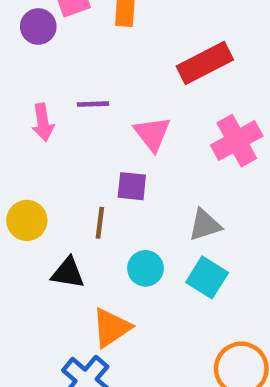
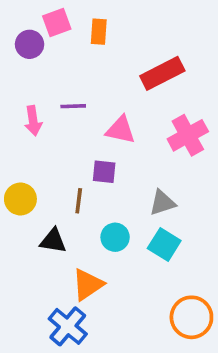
pink triangle: (152, 134) -> (121, 130), turned -40

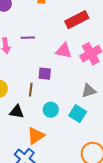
pink triangle: (121, 130) -> (64, 51), moved
gray triangle: (162, 203) -> (89, 91), moved

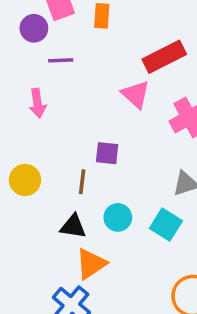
purple line: (28, 38) -> (61, 60), moved
pink triangle: (64, 51) -> (136, 94), moved, turned 30
black triangle: (17, 112) -> (73, 226), moved

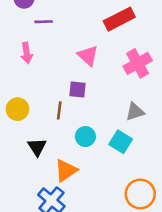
pink triangle: (136, 94) -> (88, 56), moved
black triangle: (73, 226) -> (37, 147), moved, turned 48

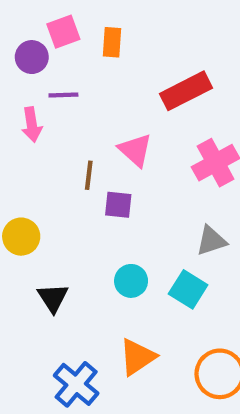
pink arrow: (27, 53) -> (32, 125), moved
brown line: (59, 110) -> (89, 175), moved
orange triangle: (66, 170) -> (137, 357), moved

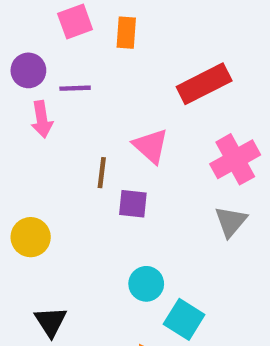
purple circle: (32, 57) -> (28, 70), moved
gray triangle: (211, 241) -> (231, 222), moved, turned -32
cyan square: (188, 289) -> (184, 319), moved
black triangle: (53, 298) -> (51, 322), moved

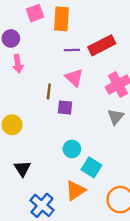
orange rectangle: (126, 33) -> (62, 19), size x1.5
purple line: (75, 88) -> (72, 50), moved

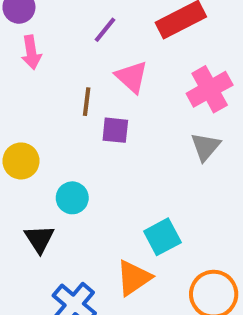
purple line: (72, 50) -> (105, 30), moved, turned -49
cyan circle: (72, 149) -> (72, 198), moved
cyan square: (91, 167) -> (162, 237), turned 30

